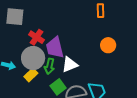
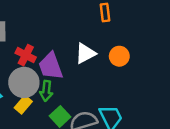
white triangle: (70, 65) -> (85, 53), moved

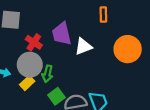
orange circle: (119, 56) -> (128, 49), moved, size x1.6
purple trapezoid: (51, 66) -> (62, 34), moved

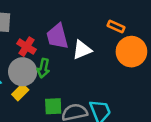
orange rectangle: (103, 15) -> (116, 26), moved, turned -64
green arrow: (47, 74) -> (43, 68), moved
green square: (56, 96) -> (53, 106), turned 35

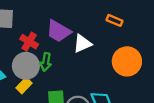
purple trapezoid: (57, 36) -> (58, 31), turned -44
orange circle: (131, 52) -> (127, 61), moved

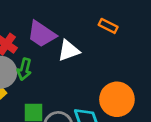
orange circle: (127, 61) -> (117, 99), moved

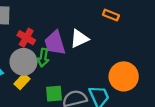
purple trapezoid: (42, 34) -> (55, 43), moved, turned 44

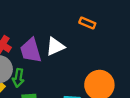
green arrow: (43, 58) -> (18, 78), moved

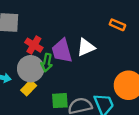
green arrow: (18, 78) -> (47, 63), moved

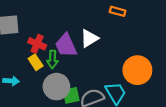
gray circle: (31, 69) -> (56, 87), moved
yellow rectangle: (29, 88) -> (36, 62), moved, turned -70

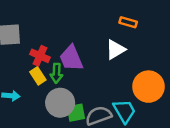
white triangle: (89, 38) -> (115, 49), moved

